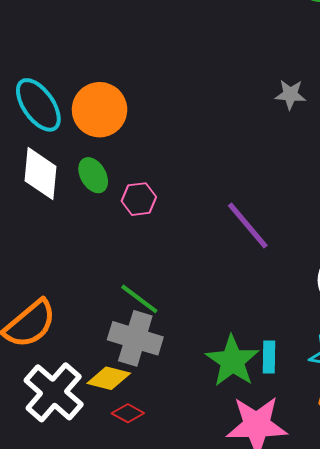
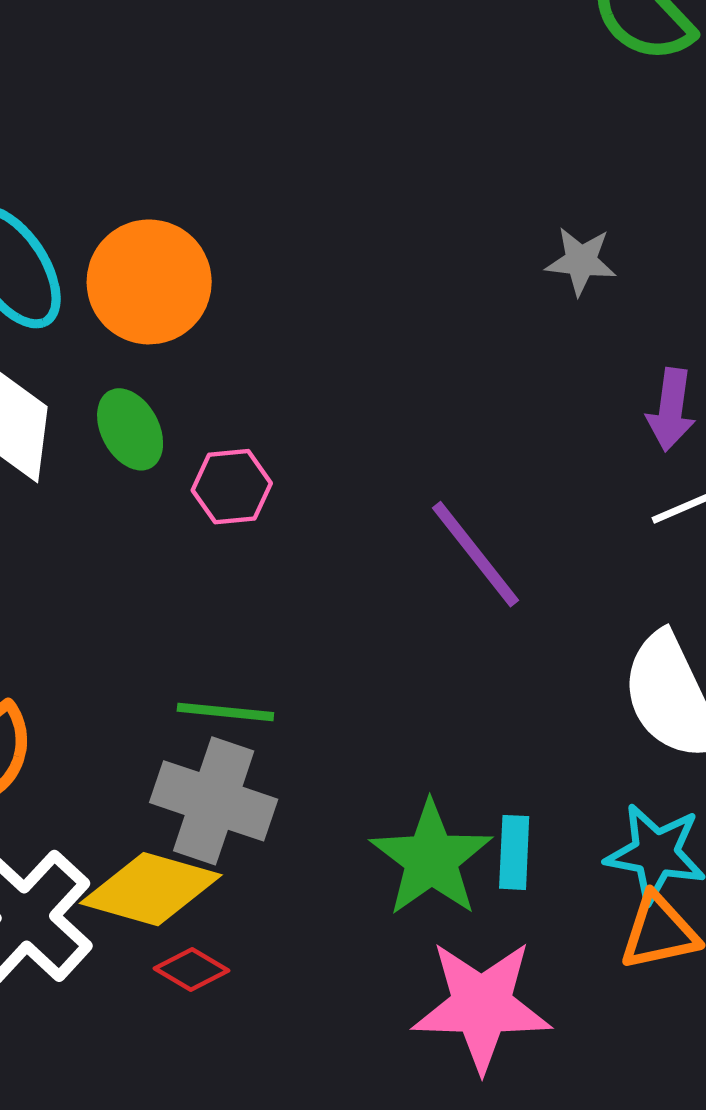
green line: (139, 299) -> (225, 712), turned -33
yellow diamond: (109, 378) -> (151, 889), size x1.4

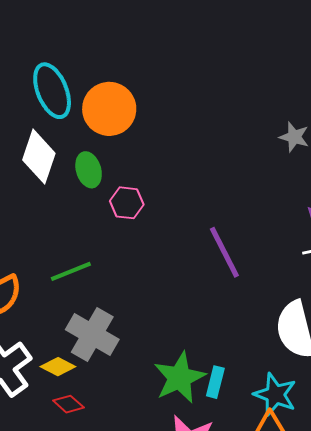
green line: (225, 712) -> (71, 271), moved, turned -39
yellow diamond: (151, 889) -> (58, 367), size x0.6

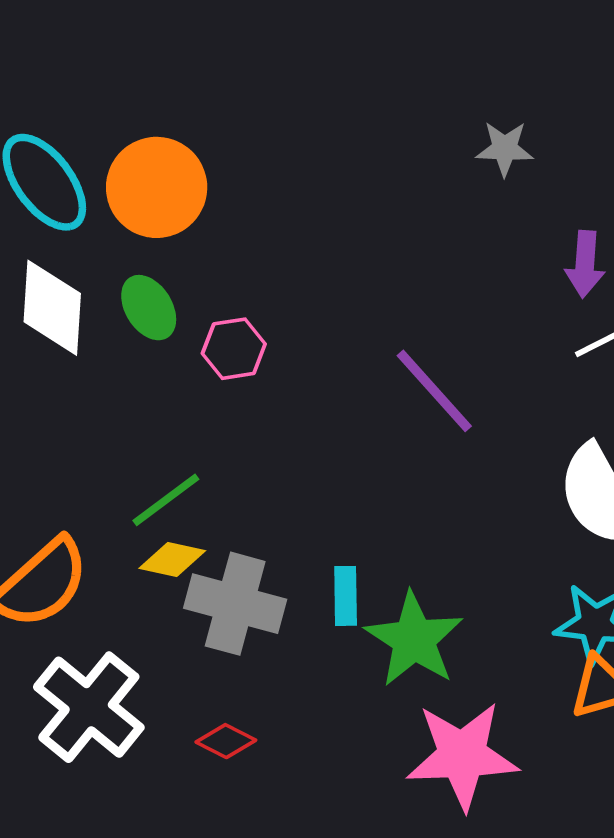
yellow diamond: (58, 367) -> (172, 559), moved
cyan rectangle: (215, 382) -> (346, 596), moved

